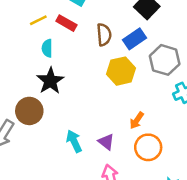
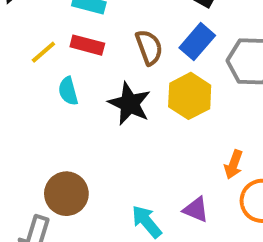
black star: (50, 81) -> (130, 104), moved

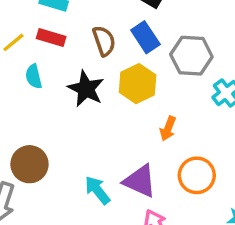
blue rectangle: (197, 42) -> (145, 37), turned -76
orange arrow: (234, 165) -> (168, 129), moved
purple triangle: (196, 210) -> (140, 181), size x1.5

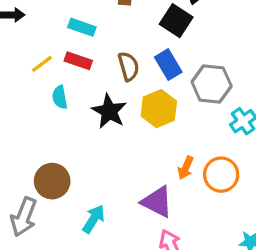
orange arrow: (168, 129) -> (186, 168), moved
orange circle: (197, 175) -> (221, 175), moved
cyan arrow: (97, 190) -> (94, 219), moved, turned 68

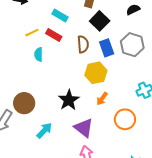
black square: (176, 21) -> (100, 21), moved
gray hexagon: (212, 84) -> (132, 45), moved
black star: (109, 111) -> (69, 100), moved
orange arrow: (186, 168) -> (102, 99), moved

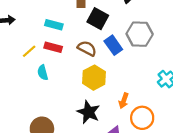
brown semicircle: (83, 44) -> (87, 48), turned -42
yellow hexagon: (96, 73) -> (94, 78), moved
orange circle: (125, 119) -> (142, 118), moved

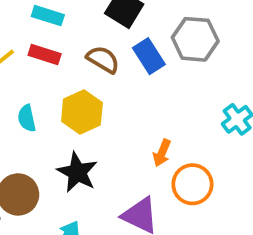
cyan semicircle: (43, 73) -> (27, 118), moved
yellow hexagon: (94, 78) -> (82, 112), moved
black star: (89, 112) -> (77, 172), moved

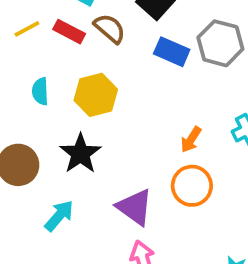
blue rectangle: (149, 56) -> (172, 52), turned -44
brown semicircle: (103, 59) -> (110, 28), moved
orange arrow: (162, 153) -> (191, 140), moved

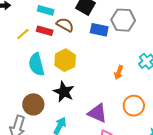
cyan semicircle: (40, 91) -> (36, 64), size x1.6
orange circle: (192, 186) -> (134, 106), moved

